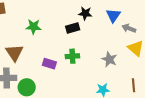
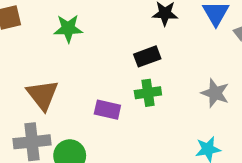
green star: (33, 27) -> (68, 29), moved
black rectangle: (73, 28) -> (147, 56), moved

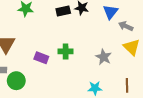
black rectangle: (147, 56) -> (63, 11), moved

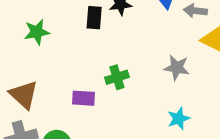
black rectangle: (63, 11) -> (94, 18), turned -56

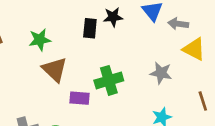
green cross: (117, 77) -> (109, 80), size x1.4
brown triangle: (24, 95) -> (55, 70), moved

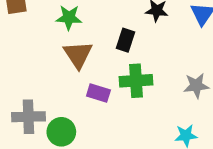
black rectangle: (90, 28) -> (126, 40), moved
gray star: (161, 73) -> (196, 86), turned -30

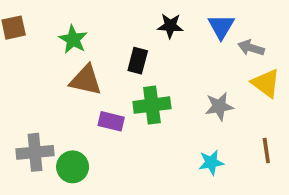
green star: (69, 17) -> (73, 39), turned 30
brown triangle: (78, 55) -> (86, 80), turned -40

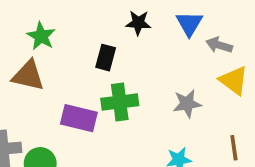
brown triangle: (86, 80) -> (28, 76), moved
purple rectangle: (111, 121) -> (79, 118), size x1.4

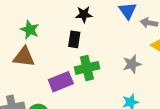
black star: (138, 23) -> (84, 14), moved
purple rectangle: (79, 118) -> (61, 82), turned -30

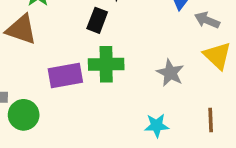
gray star: (132, 64) -> (170, 73), turned 30

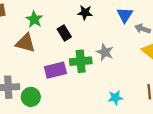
black rectangle: (97, 20) -> (64, 33), moved, turned -48
gray star: (170, 73) -> (105, 52), moved

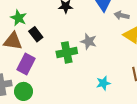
black rectangle: (64, 33) -> (36, 34), moved
purple rectangle: (55, 70) -> (26, 64), moved, turned -42

